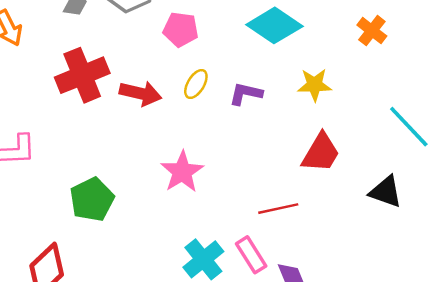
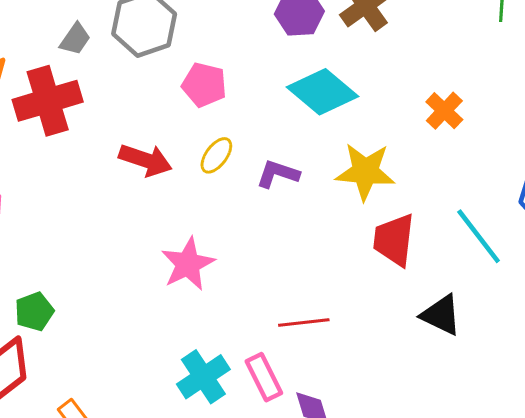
red cross: (82, 75) -> (48, 101), moved
yellow star: (314, 85) -> (365, 172), size x1.4
red trapezoid: (321, 153) -> (394, 240), moved, turned 150
green pentagon: (92, 199) -> (34, 312), moved, size x0.7

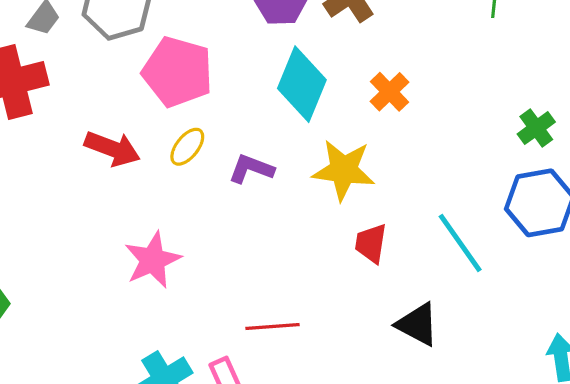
pink pentagon: (204, 85) -> (177, 72), size x1.5
cyan diamond: (323, 92) -> (302, 84), turned 70
orange cross: (444, 111) -> (390, 92), moved
red trapezoid: (394, 240) -> (371, 243), size x0.7

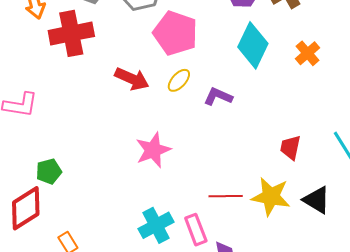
yellow star: (344, 170) -> (271, 197), moved

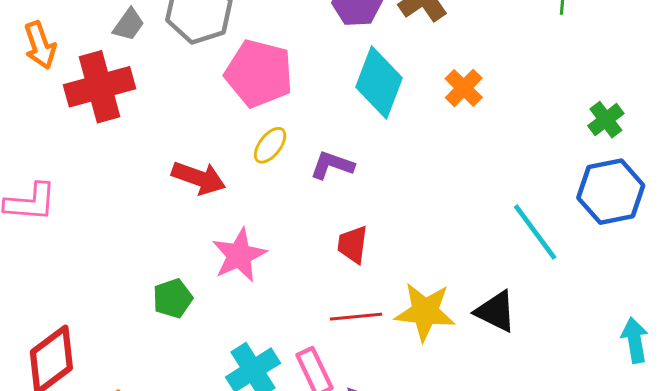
red arrow: (132, 79) -> (199, 178), moved
red trapezoid: (290, 148) -> (353, 245), moved
green pentagon: (49, 171) -> (173, 298), moved

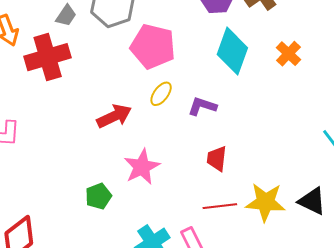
red arrow: (199, 178) -> (114, 116), turned -44

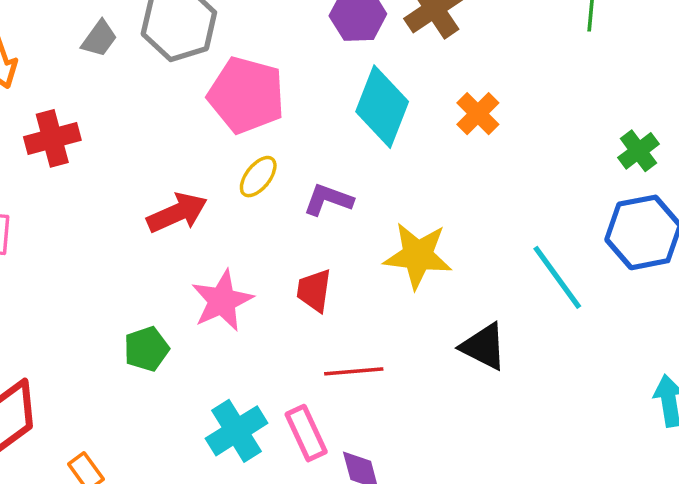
red cross: (48, 57) -> (52, 138), moved, size x0.7
red trapezoid: (217, 158) -> (314, 290), moved
black triangle: (312, 201) -> (484, 347), moved
yellow star: (265, 202) -> (418, 256), moved

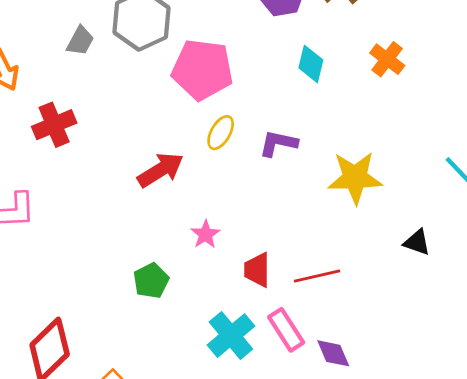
cyan diamond: (382, 107) -> (311, 64), size x0.6
red trapezoid: (314, 290) -> (257, 270), moved
pink star: (222, 301) -> (206, 234), size x0.6
black triangle: (484, 347) -> (417, 242), size x0.7

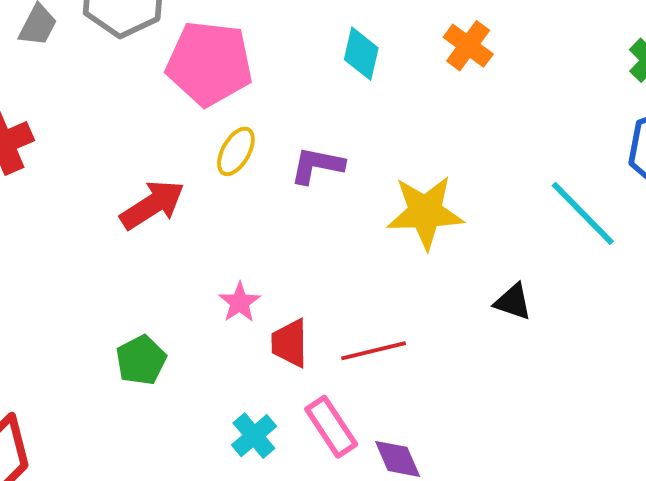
pink star: (206, 234) -> (240, 302), moved
cyan cross: (231, 336) -> (254, 436), size x0.7

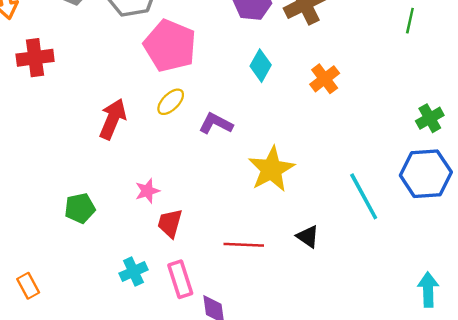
red arrow: (152, 205) -> (113, 119), turned -51
yellow star: (425, 212) -> (271, 169), turned 30
red line: (374, 351) -> (244, 245), moved

